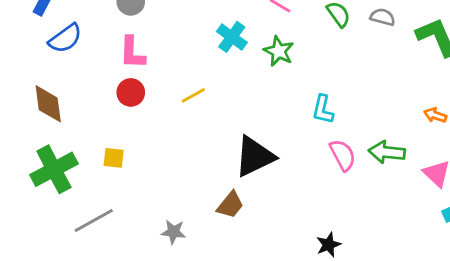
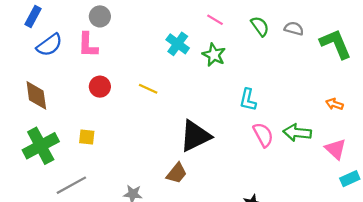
pink L-shape: (132, 53) -> (88, 45), moved
yellow line: (193, 95) -> (148, 89), turned 54

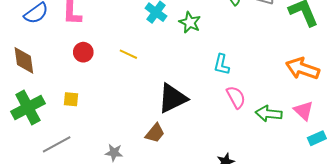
orange arrow: (334, 104) -> (303, 69), size x2.0
green arrow: (297, 133) -> (269, 114), moved

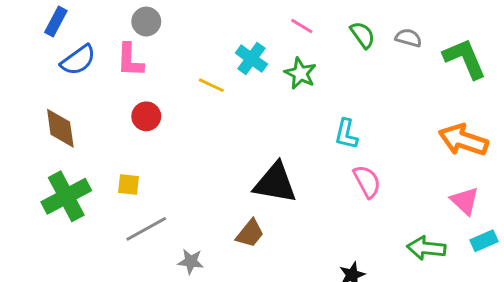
yellow line: (128, 54) -> (211, 85), moved
black triangle: (172, 98) -> (275, 183), turned 36
green arrow: (269, 114) -> (426, 248), moved
gray line: (57, 144) -> (146, 229), moved

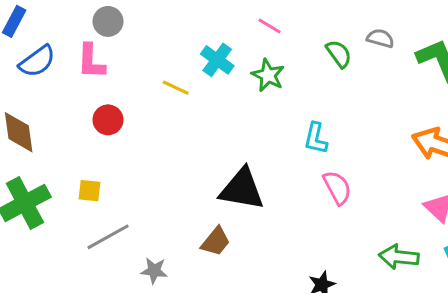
green semicircle: (363, 35) -> (339, 54), moved

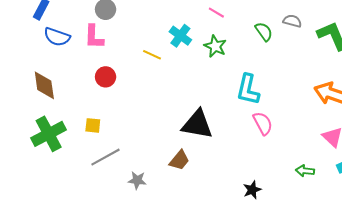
blue semicircle: (37, 61) -> (57, 37), turned 55
cyan L-shape: (316, 138) -> (248, 90), size x1.4
green arrow: (399, 257) -> (305, 171), size x0.7

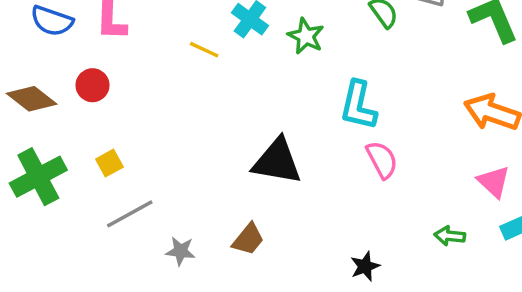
red circle: (106, 77) -> (92, 85), moved
brown diamond: (44, 85) -> (32, 99), turned -44
yellow square: (93, 125) -> (109, 163), turned -35
brown trapezoid: (179, 160) -> (248, 239), moved

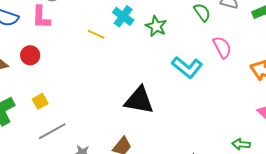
cyan L-shape: (358, 106) -> (187, 67), turned -64
pink semicircle: (382, 160) -> (222, 47), moved

